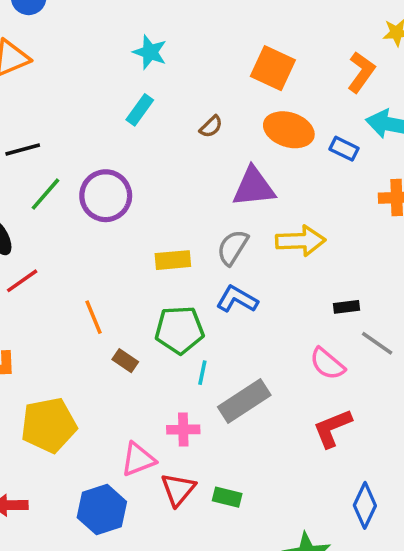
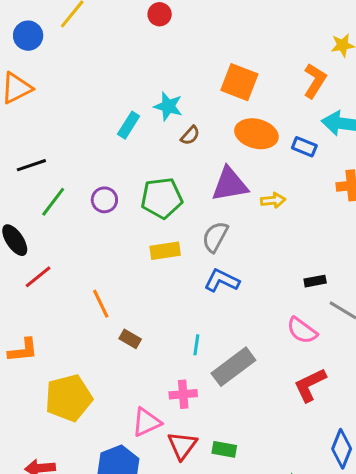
cyan star: (150, 52) -> (168, 106), moved
purple circle: (106, 196) -> (104, 200), size x0.6
yellow arrow: (301, 241) -> (273, 200), moved, size x0.6
green pentagon: (179, 330) -> (162, 198), moved

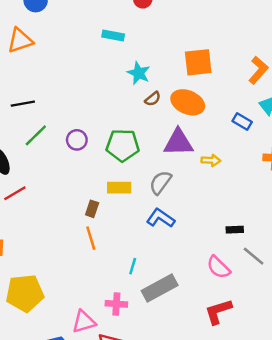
orange square: (239, 82) -> (198, 62), turned -36
cyan rectangle: (129, 125) -> (113, 36), moved, turned 60
orange ellipse: (256, 134) -> (188, 102), moved
orange line: (101, 304) -> (91, 238), moved
brown rectangle: (130, 339) -> (92, 209), moved, turned 70

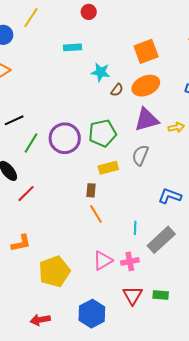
orange ellipse: (188, 102) -> (146, 86), turned -32
purple circle: (77, 140) -> (65, 138), size x1.8
blue L-shape: (161, 218) -> (170, 196), moved
pink triangle: (84, 322) -> (103, 261), moved

